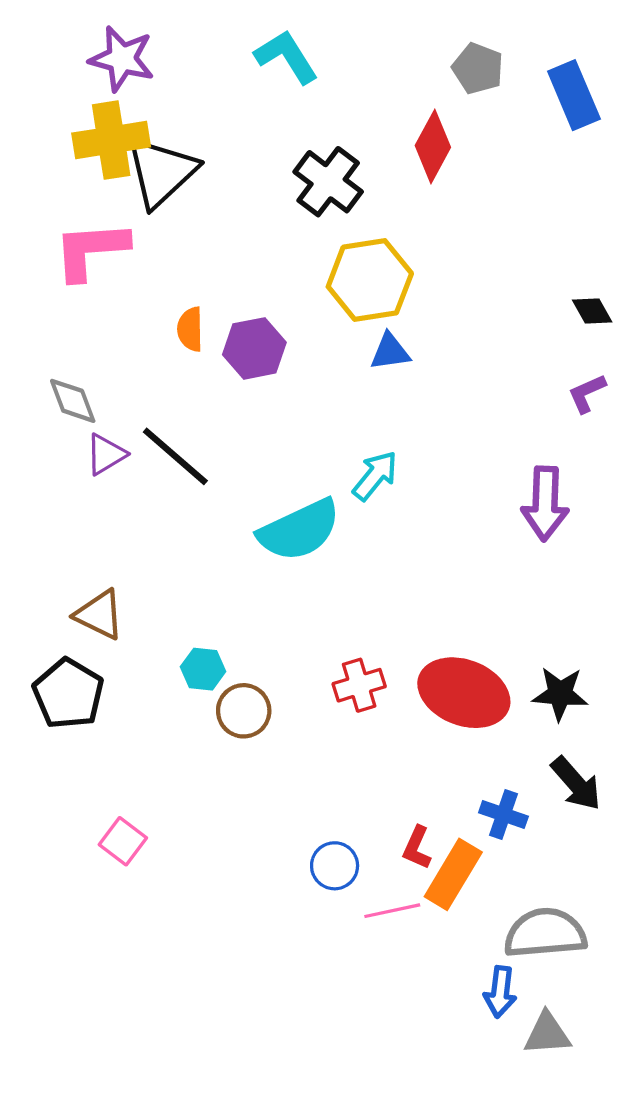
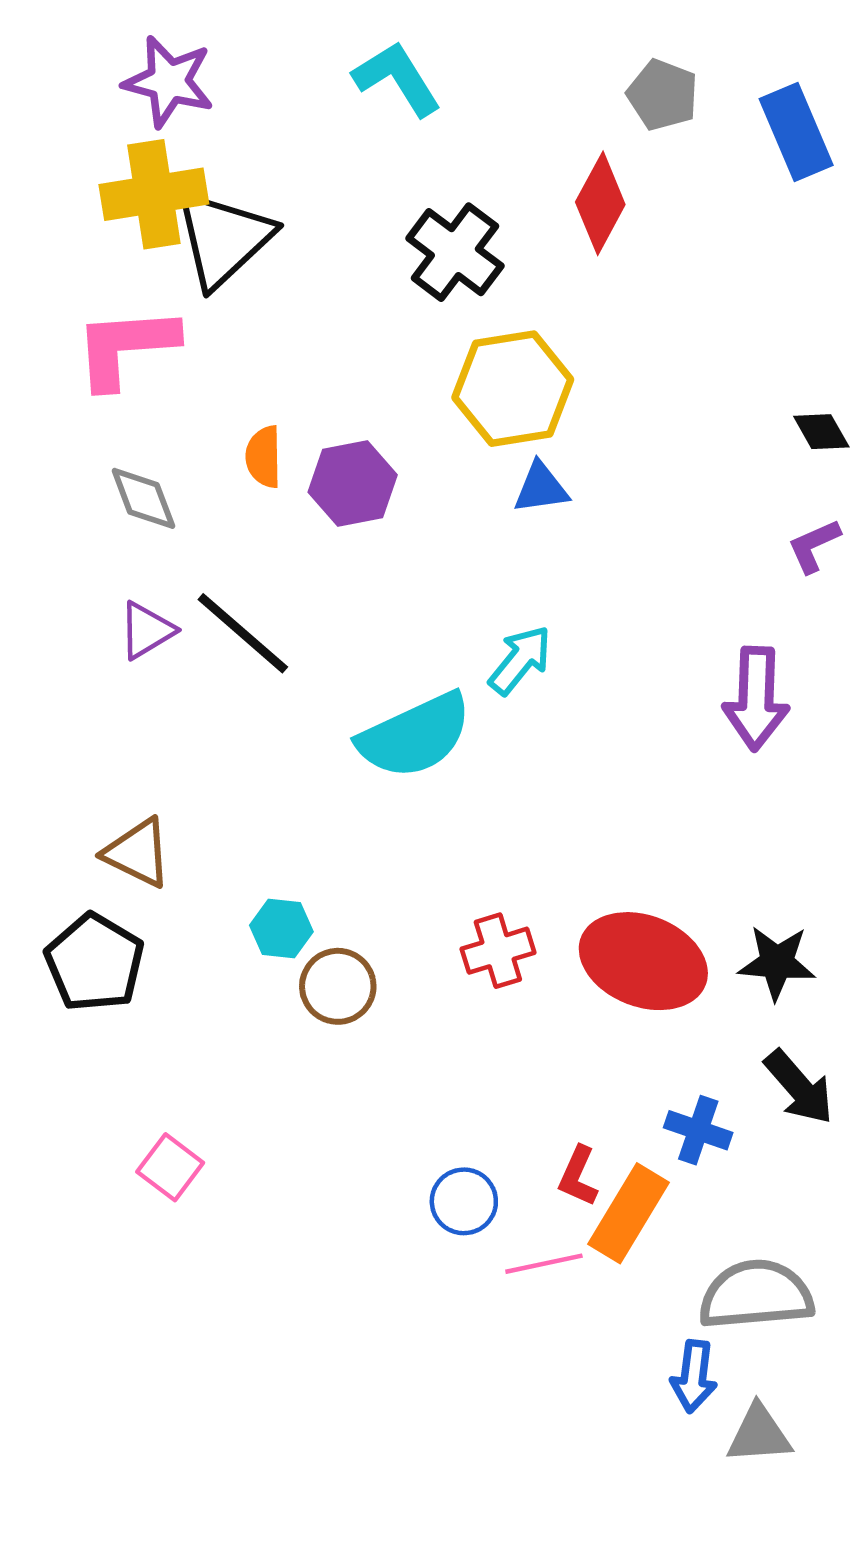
gray diamond: (73, 401) -> (143, 498), moved

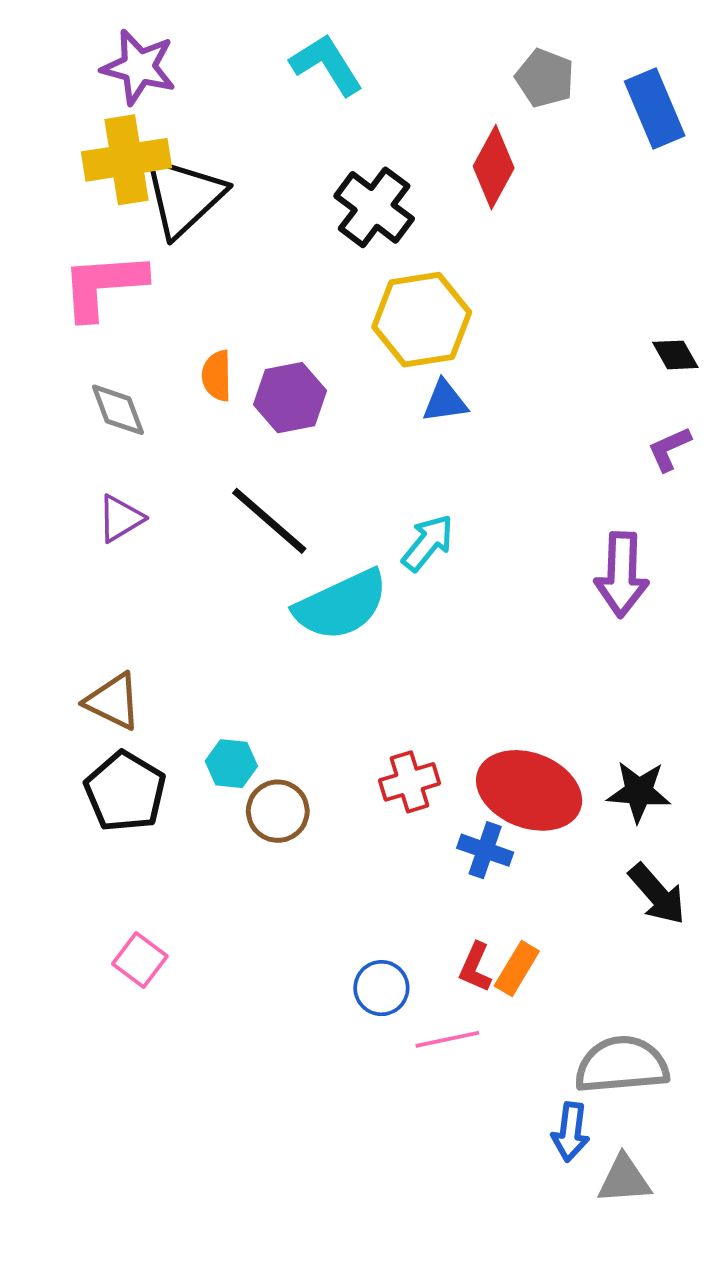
black line: (243, 633) -> (269, 521), moved
black pentagon: (95, 963) -> (125, 792), moved
blue cross: (698, 1130) -> (485, 850), moved
orange rectangle: (628, 1213) -> (517, 969), moved, size x0.7

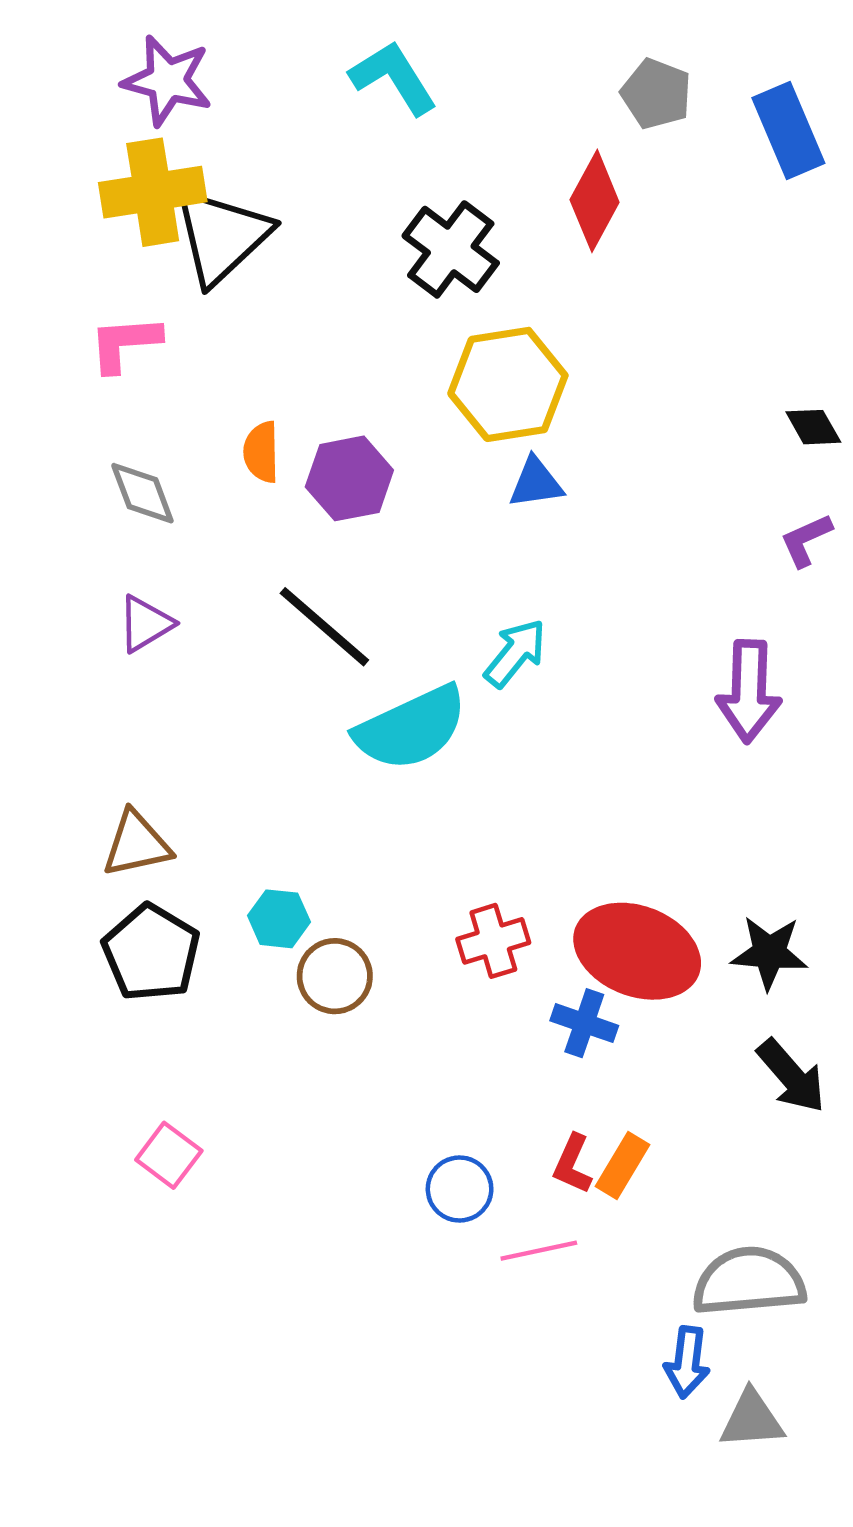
pink L-shape: (103, 285) -> (125, 343), size x0.7
brown triangle: (113, 701) -> (137, 844), turned -38

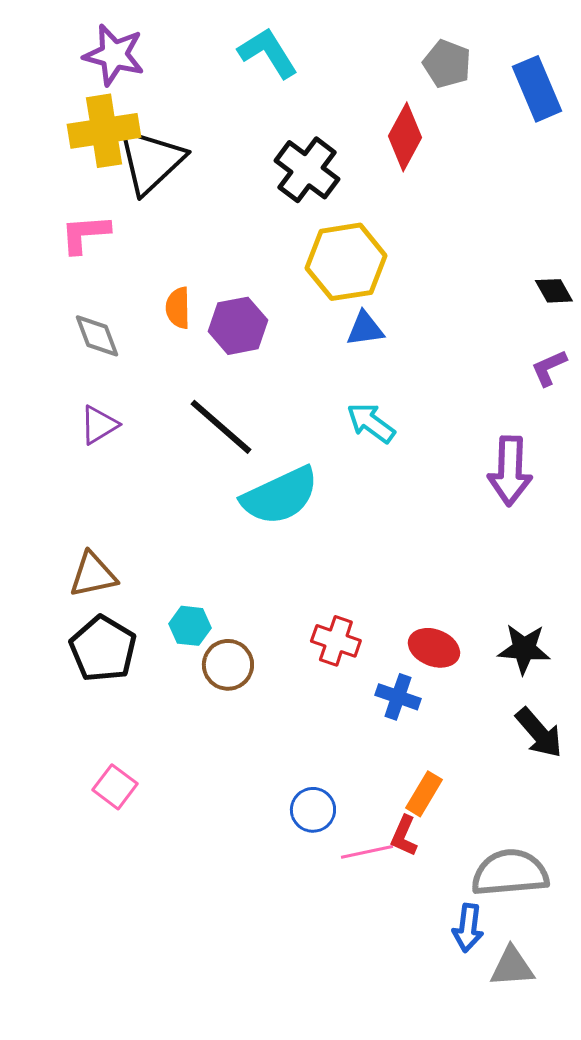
cyan arrow: (515, 653) -> (371, 423), moved, turned -93
red cross: (493, 941) -> (336, 641), turned 36
red ellipse: (637, 951) -> (434, 648), size x0.6
red L-shape: (573, 1164) -> (404, 836), moved

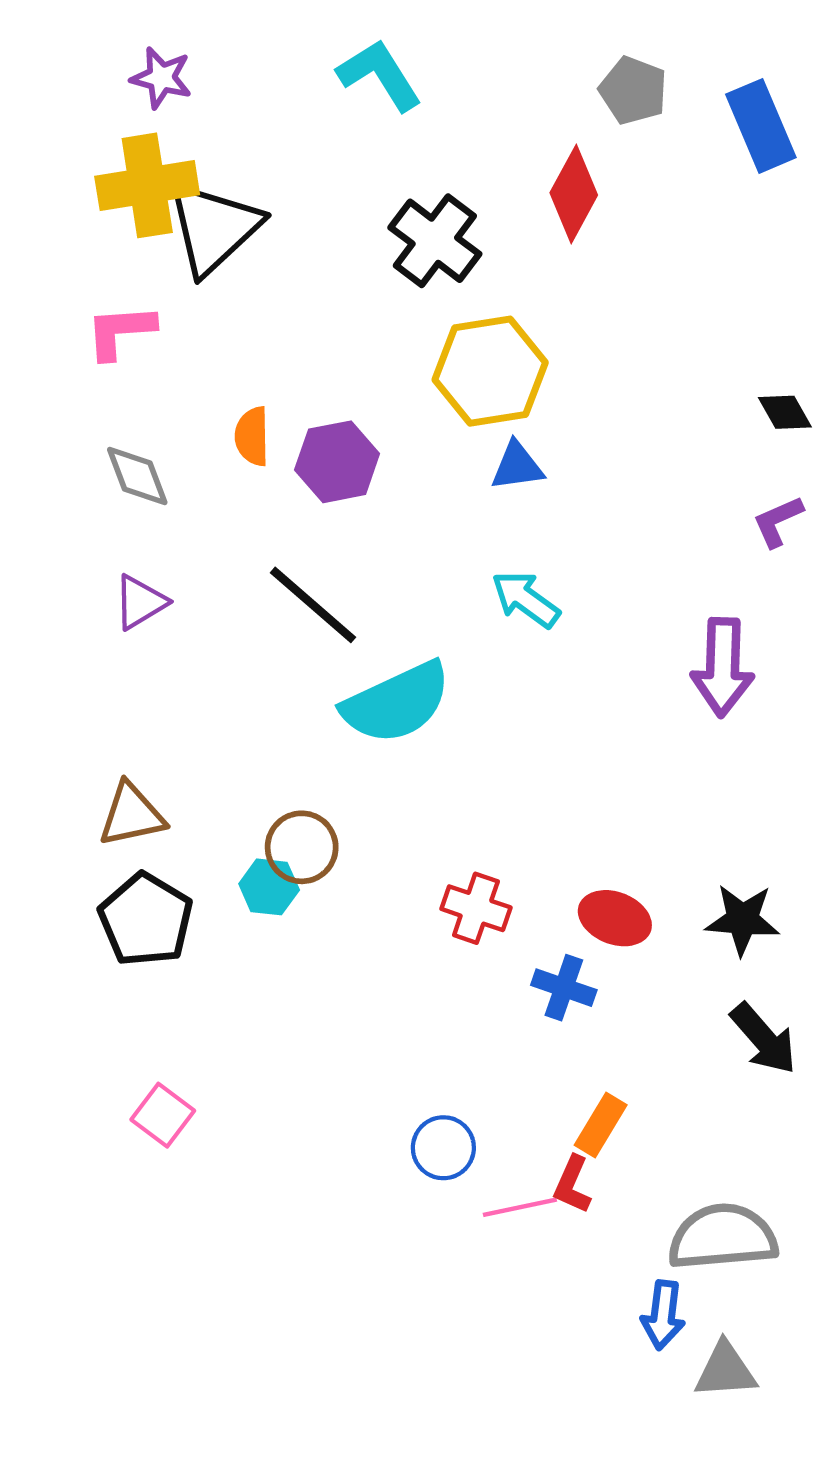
purple star: (114, 55) -> (161, 78), size x0.7
brown circle: (228, 665) -> (302, 847), moved

